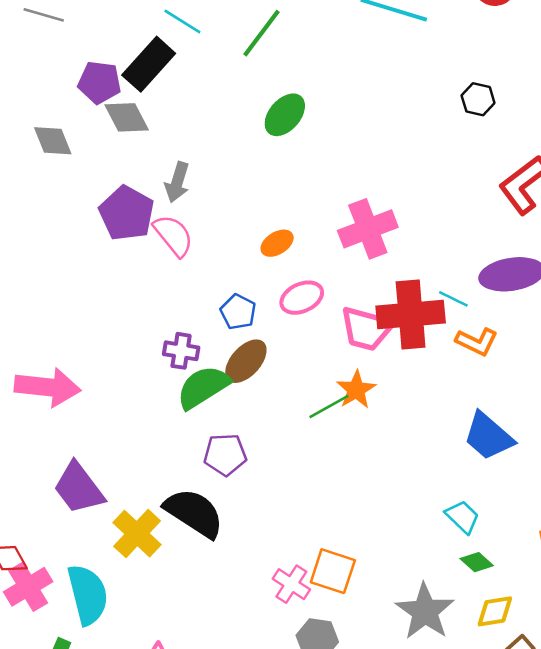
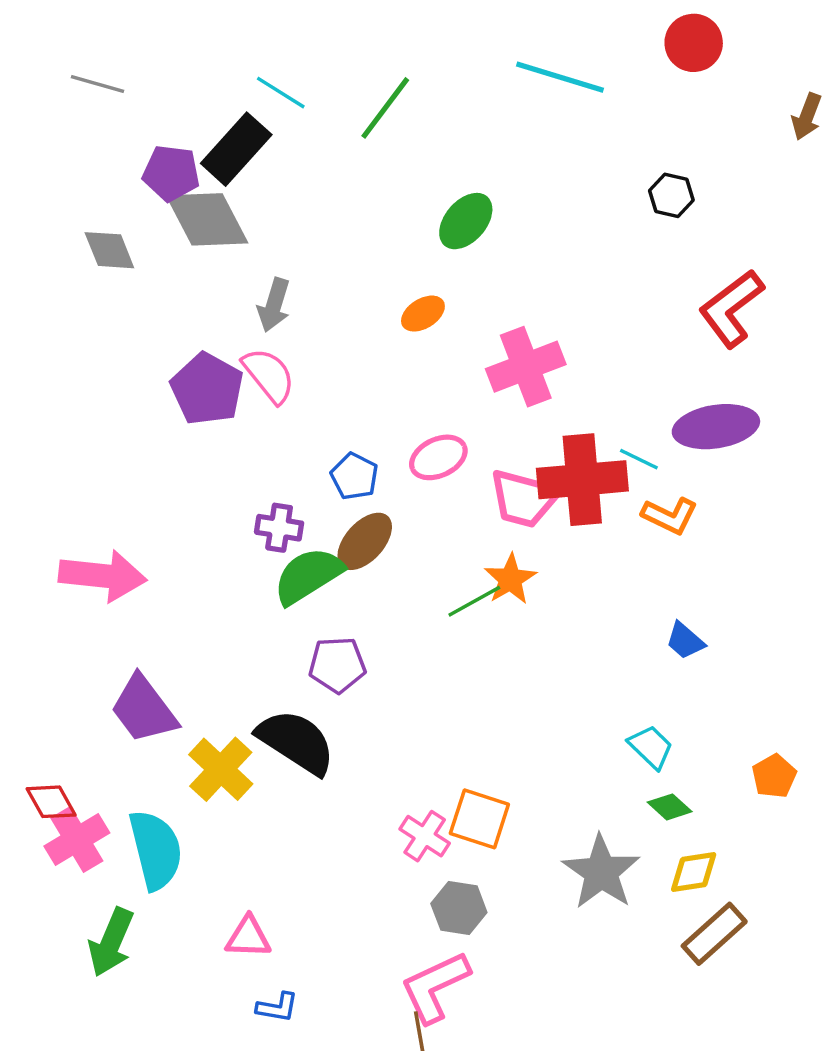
green ellipse: (285, 115) -> (466, 221), moved
gray diamond: (127, 117) -> (207, 219), size x1.4
purple pentagon: (127, 213) -> (207, 389), moved
orange ellipse: (277, 243) -> (423, 314), moved
blue trapezoid: (488, 436) -> (685, 641), size x0.6

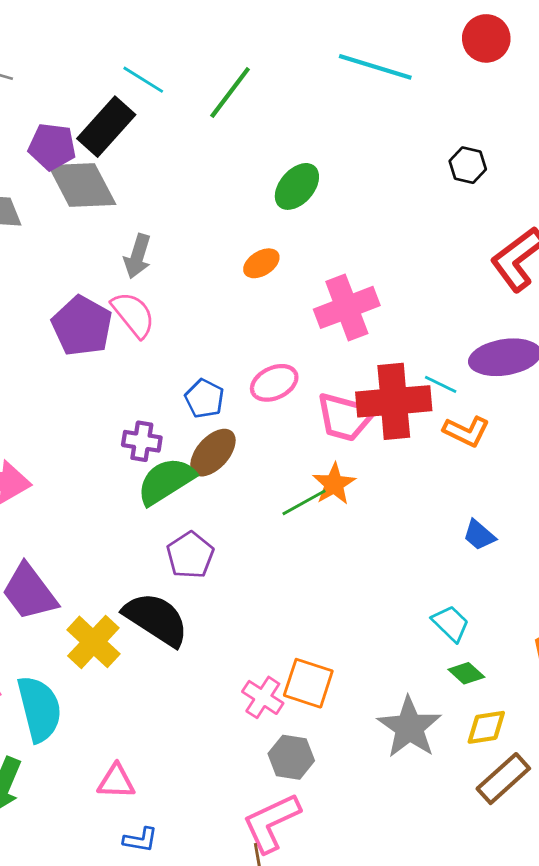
purple pentagon: (337, 665) -> (190, 555), turned -30

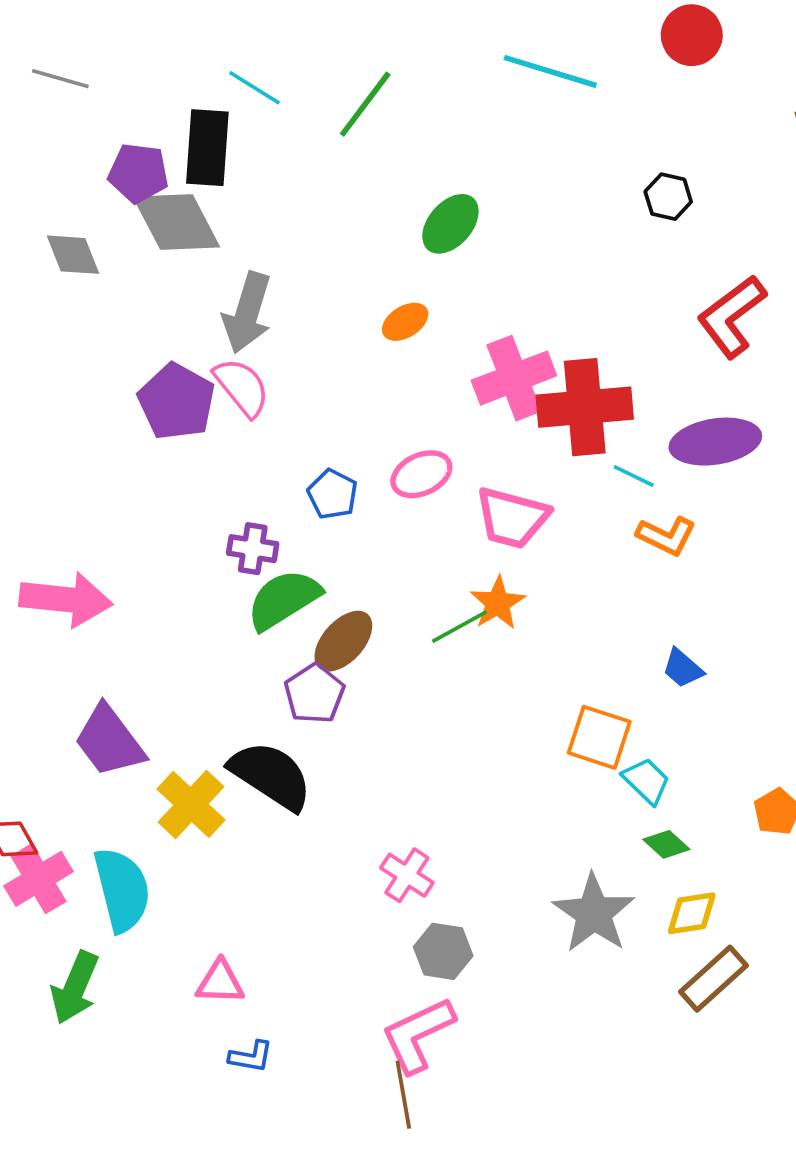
black rectangle: (106, 127) -> (207, 148), turned -38
gray arrow: (138, 256) -> (247, 313), size x1.4
red cross: (394, 401) -> (585, 407), moved
brown ellipse: (213, 453) -> (343, 641), moved
orange square: (308, 683) -> (599, 737), moved

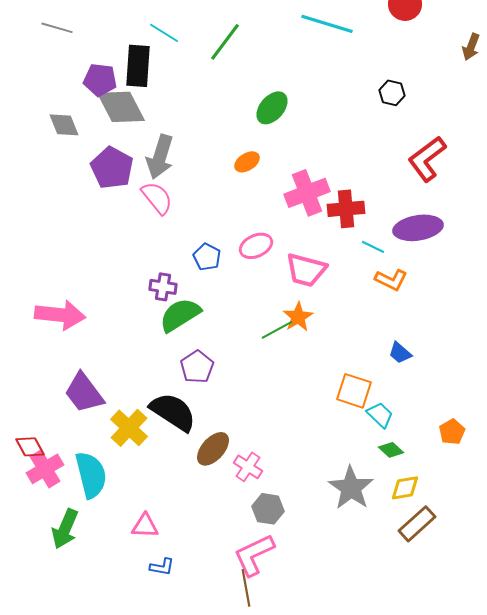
purple pentagon: (176, 402) -> (112, 168), moved
red cross: (585, 407) -> (346, 209), size x0.7
brown ellipse: (343, 641) -> (213, 449), moved

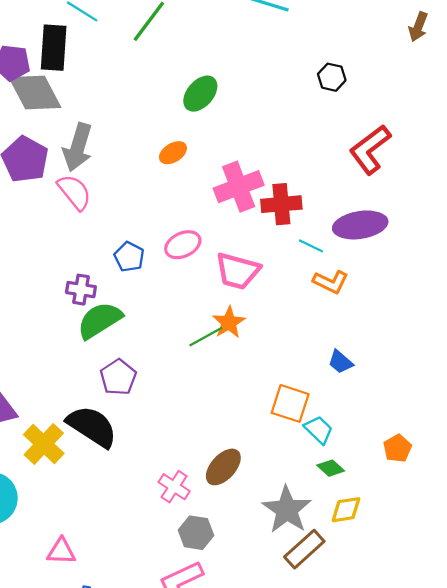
brown ellipse: (213, 449) -> (223, 467), moved
brown rectangle: (417, 524) -> (304, 549), moved

